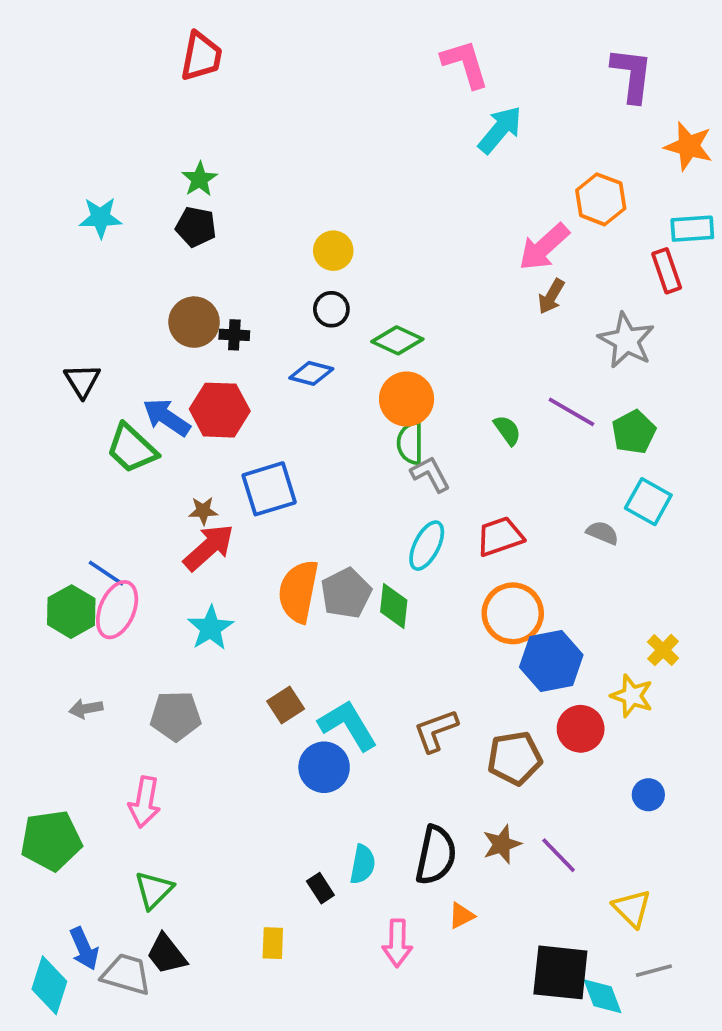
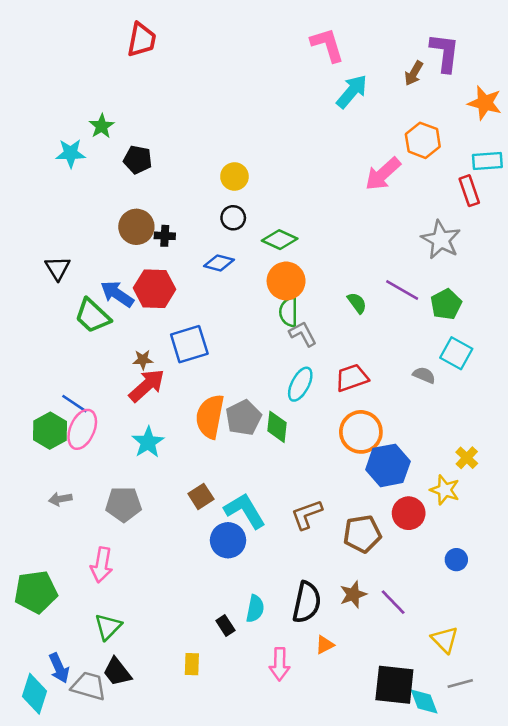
green star: (200, 179) -> (102, 126), moved
brown arrow: (551, 296) -> (414, 73), moved

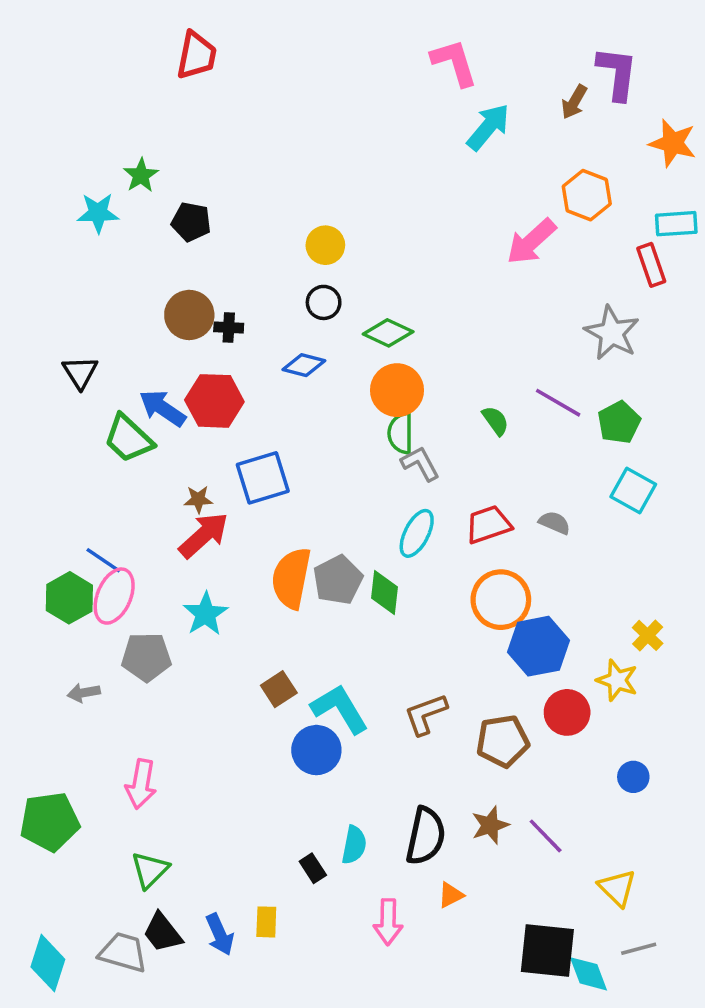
gray semicircle: (424, 375) -> (555, 523), moved
gray pentagon: (124, 504) -> (146, 657), moved
blue arrow: (59, 668) -> (220, 934), moved

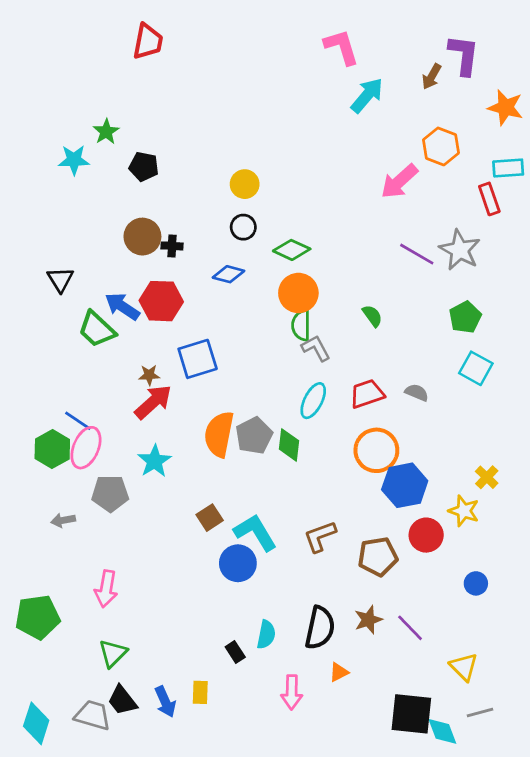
purple line: (558, 403) -> (417, 254), moved

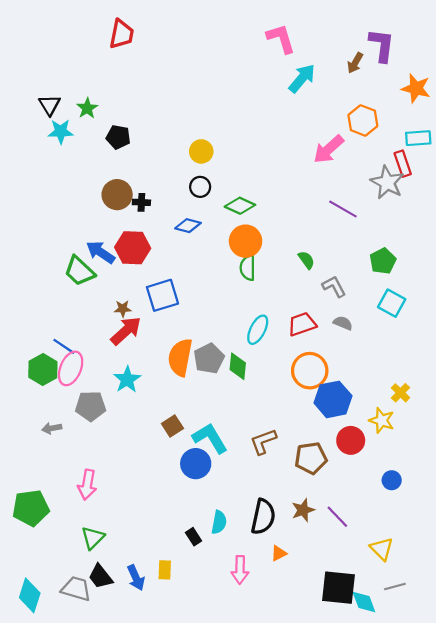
gray star: (460, 250) -> (387, 182), moved
black triangle: (60, 280) -> (50, 105), moved
gray L-shape: (316, 348) -> (334, 287), moved

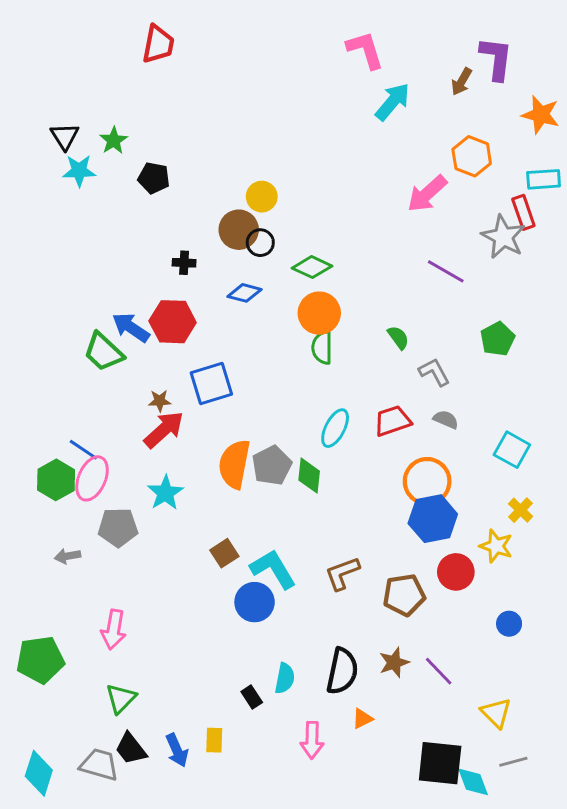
brown circle: (117, 195) -> (239, 230), moved
cyan square: (392, 303) -> (512, 450), moved
orange circle: (310, 371) -> (427, 481), moved

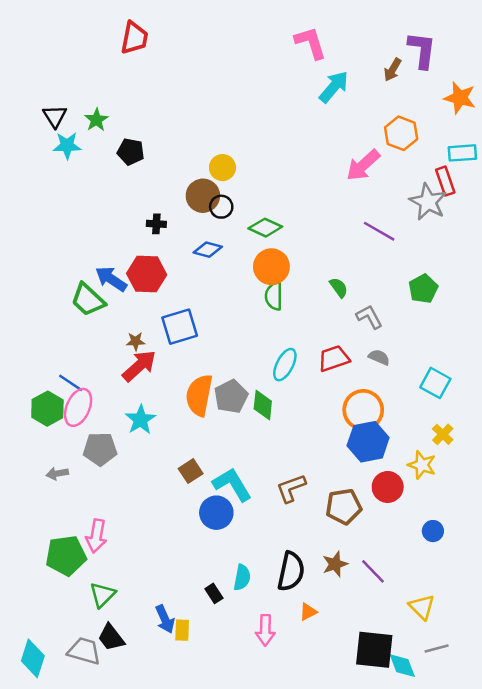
green pentagon: (40, 660) -> (66, 555), moved
blue arrow: (177, 750) -> (165, 619), moved

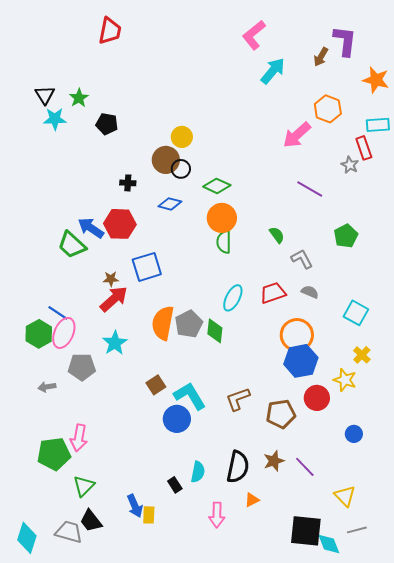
pink L-shape: (311, 43) -> (254, 35), turned -112
gray star: (428, 202) -> (350, 165), size x0.6

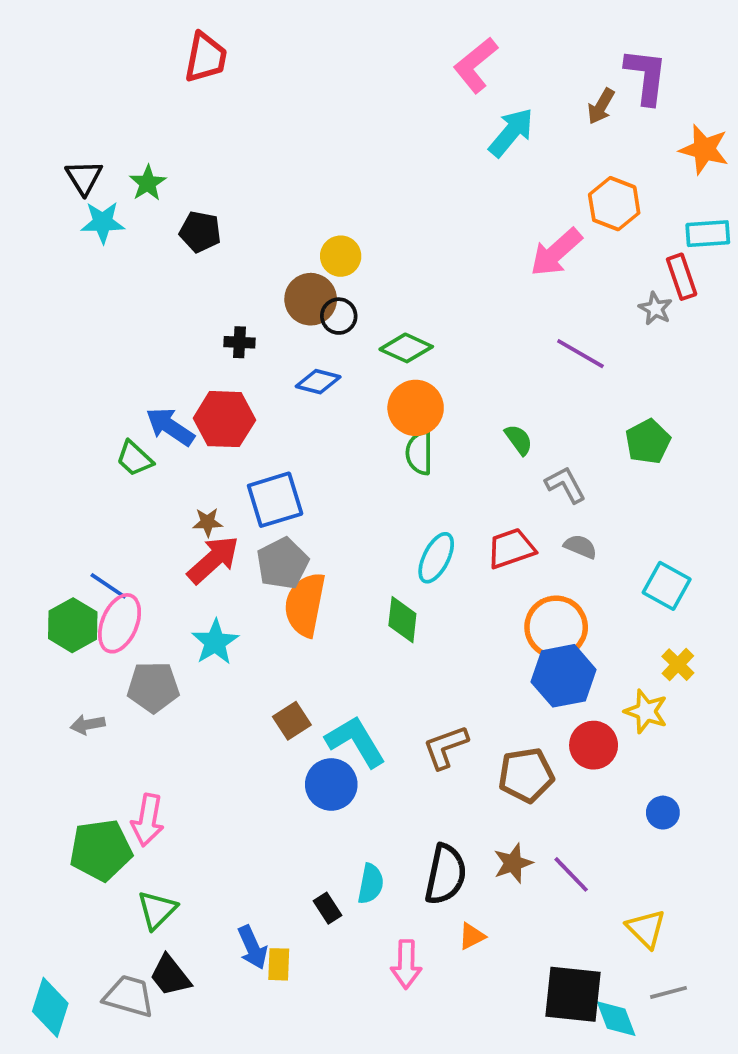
green trapezoid: (72, 245) -> (135, 458), size x0.7
gray pentagon: (189, 324) -> (283, 563), moved

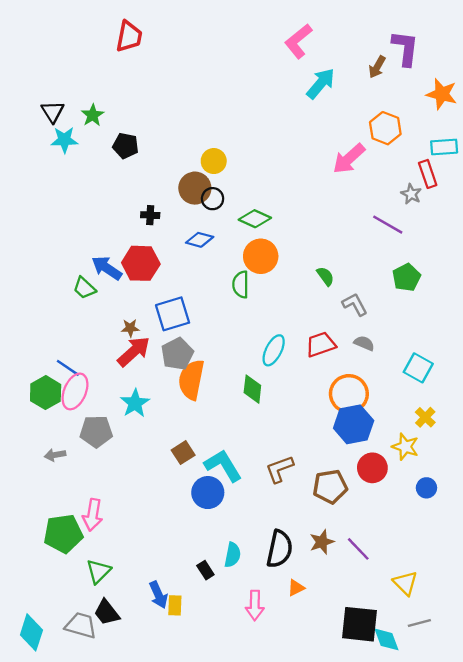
purple line: (580, 354) -> (388, 225), moved
green semicircle: (419, 453) -> (241, 284), moved
blue circle: (663, 813) -> (426, 488), moved

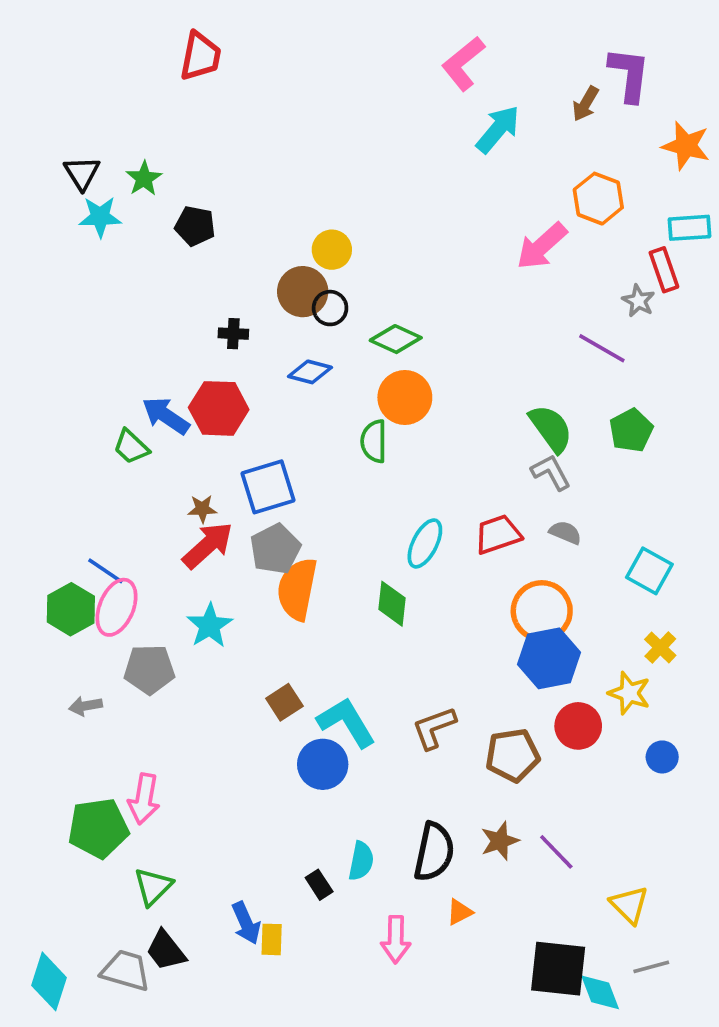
green semicircle: (325, 276) -> (551, 429), moved, size x1.6

